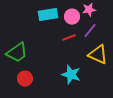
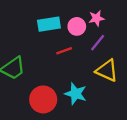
red line: (69, 38) -> (64, 51), moved
red circle: (25, 79) -> (43, 99), moved, size x1.5

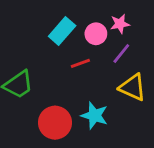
cyan rectangle: (49, 24) -> (62, 31), turned -40

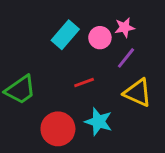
red line: (80, 63) -> (84, 83), moved

